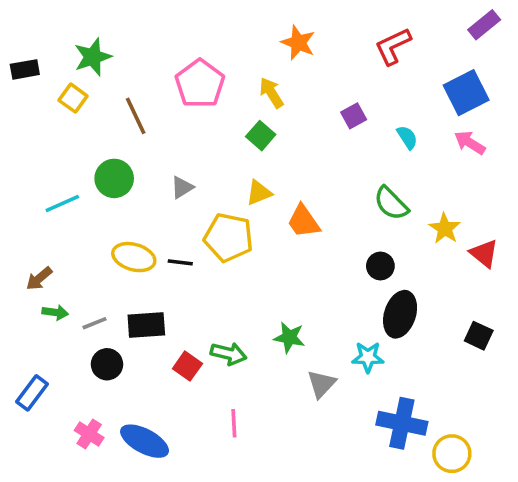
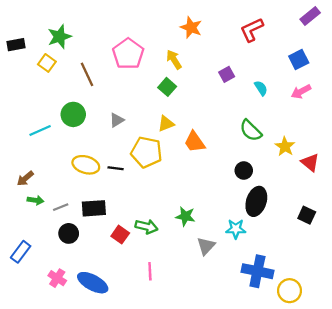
blue square: (466, 93) -> (299, 60), size x0.7
pink arrow: (470, 143) -> (301, 92), turned -60

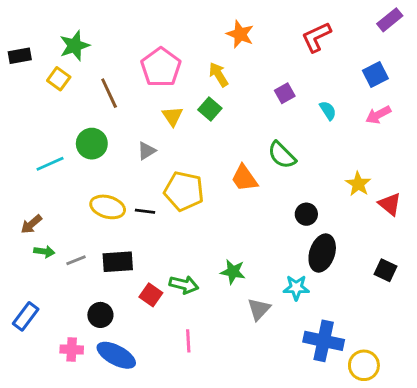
yellow triangle: (166, 124) -> (172, 116), moved, turned -42
green semicircle: (251, 130) -> (282, 155), moved
black circle: (69, 233) -> (100, 315), moved
pink cross: (57, 278) -> (72, 349), turned -30

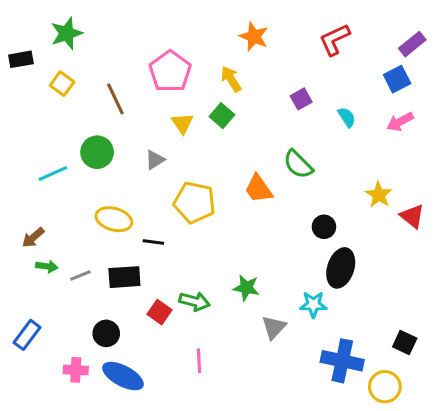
purple rectangle: (390, 20) -> (412, 44), moved
green star: (75, 46) -> (67, 33), moved
black line: (145, 211) -> (153, 242), moved
black square: (386, 270) -> (405, 343), moved

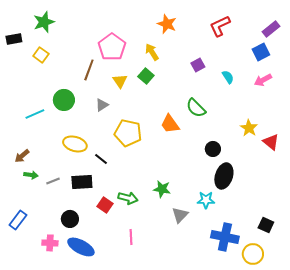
brown line: (115, 99) -> (89, 70), moved, turned 45
black line: (153, 242) -> (101, 159), turned 32

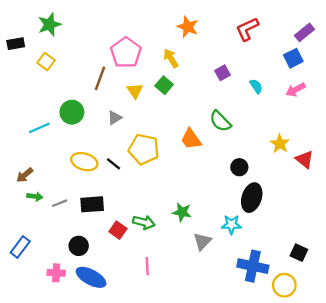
black line: (101, 159) -> (113, 164), moved

